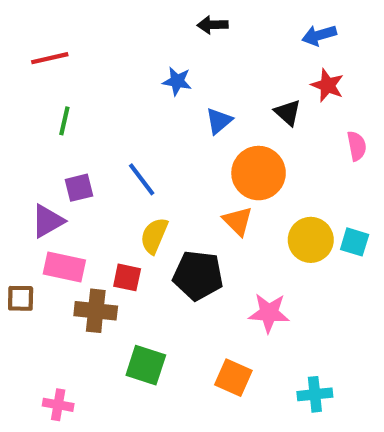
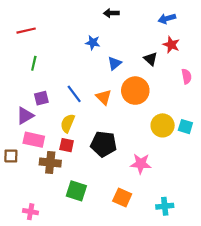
orange triangle: (238, 221) -> (104, 97), moved
yellow semicircle: (154, 236) -> (68, 123), moved

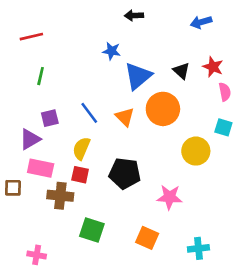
red star: (171, 45) -> (213, 67), moved
blue triangle: (115, 63) -> (138, 76), size x1.6
cyan square: (185, 127) -> (223, 127), moved

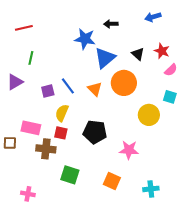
black arrow: (134, 16) -> (111, 24), moved
blue star: (112, 51) -> (85, 39), size x1.5
pink semicircle: (225, 92) -> (171, 70), turned 56
purple square: (50, 118) -> (48, 91), moved
purple triangle: (30, 139) -> (15, 82), moved

